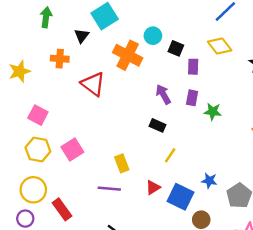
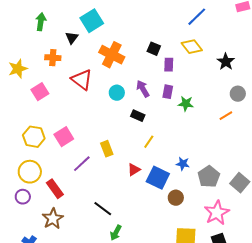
cyan circle: (153, 36) -> (117, 93), moved
pink square: (38, 115) -> (40, 92), moved, turned 30
purple line: (109, 189) -> (82, 164), moved, turned -48

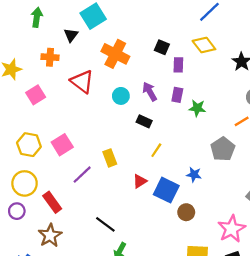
gray pentagon: (209, 177) -> (223, 149), moved

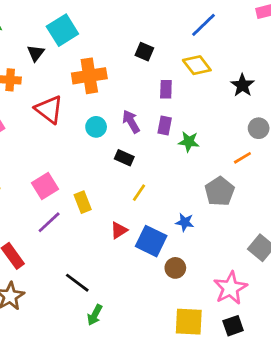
black square: (162, 47) -> (144, 52), moved
orange cross: (115, 54) -> (89, 76), turned -36
pink square: (62, 145) -> (45, 186), moved

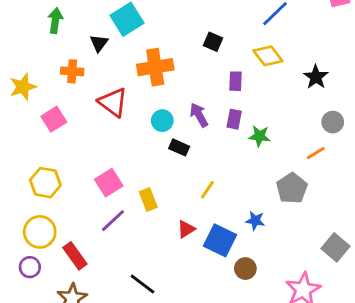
black rectangle: (124, 158) -> (179, 147), moved

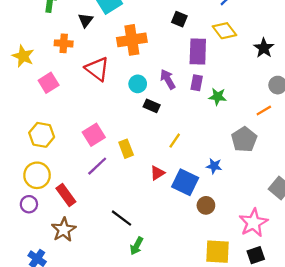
purple rectangle: (236, 81) -> (198, 51), size x1.6
yellow star: (23, 87) -> (23, 56), turned -30

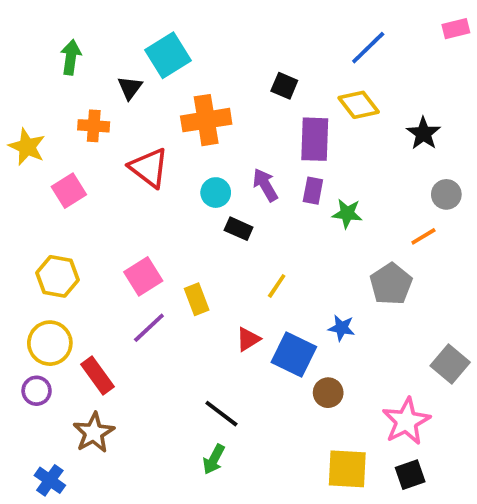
black line: (121, 218) -> (221, 414), moved

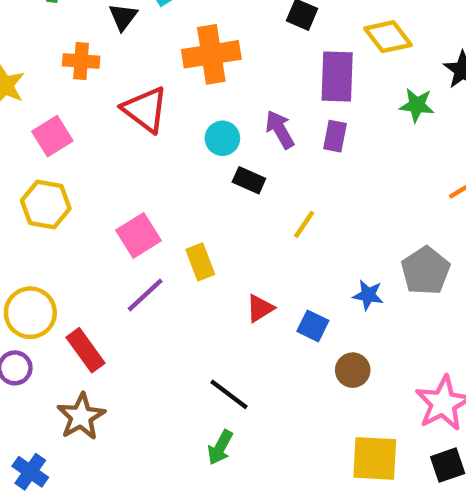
green star: (347, 213) -> (417, 105), moved
yellow hexagon: (57, 276) -> (46, 205), moved
gray pentagon: (391, 284) -> (426, 271), moved
yellow line: (277, 286) -> (304, 224), moved
blue square: (294, 355) -> (313, 326), size x0.6

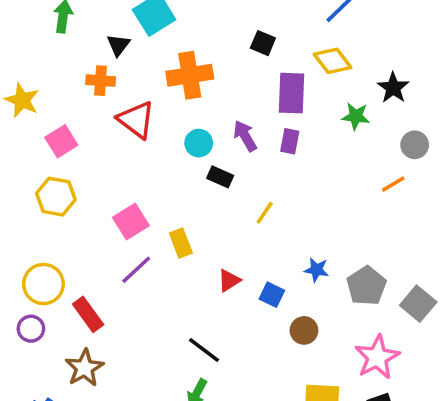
orange cross: (81, 61) -> (101, 81), moved
gray pentagon: (426, 271) -> (366, 286), moved

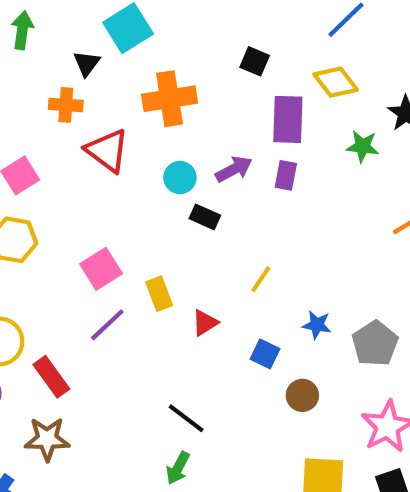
purple arrow: (245, 136) -> (234, 169), turned 92
yellow line: (265, 213) -> (261, 279), moved
red triangle: (229, 280) -> (205, 323), moved
brown star: (84, 368) -> (47, 439), turned 30

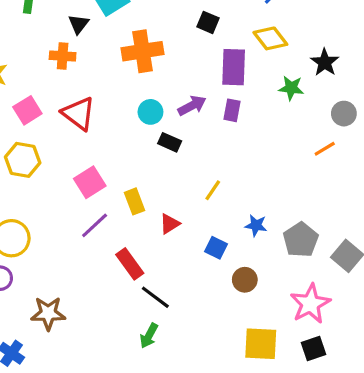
red triangle: (107, 151) -> (79, 114), moved
red rectangle: (51, 377) -> (130, 264), moved

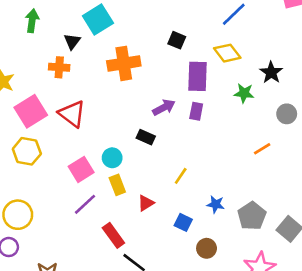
pink square: (27, 110) -> (31, 111), size x1.4
cyan circle: (150, 112) -> (112, 158), moved
orange line: (325, 149) -> (262, 149), moved

